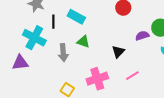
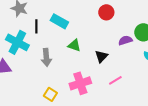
green triangle: (83, 42) -> (74, 45), moved

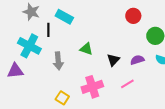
red circle: (106, 12) -> (133, 16), moved
cyan rectangle: (59, 21) -> (64, 17), moved
purple semicircle: (125, 40) -> (137, 60), moved

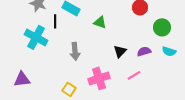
green triangle: (86, 49) -> (100, 22), moved
gray arrow: (58, 61) -> (75, 51), moved
purple triangle: (15, 71) -> (22, 79), moved

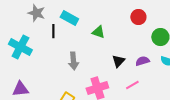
cyan cross: (36, 37) -> (20, 47), moved

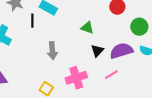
green triangle: (98, 32) -> (87, 28), moved
purple semicircle: (142, 61) -> (121, 51), size x1.6

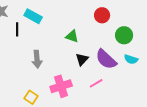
purple semicircle: (121, 51) -> (106, 59), turned -120

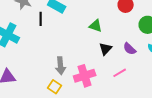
gray arrow: (37, 59) -> (61, 66), moved
purple semicircle: (106, 59) -> (130, 49), size x0.6

